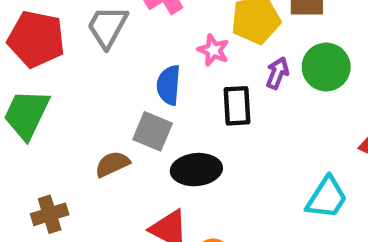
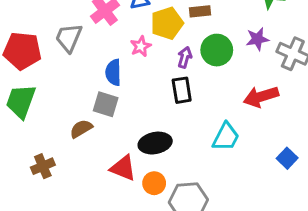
pink star: (213, 50) -> (141, 46), turned 30
black rectangle: (237, 106) -> (182, 90), moved
black ellipse: (196, 170) -> (155, 143), moved

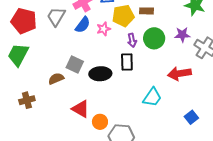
purple arrow: (185, 57) -> (132, 40), turned 144
blue semicircle: (113, 72) -> (83, 25), moved, turned -150
black ellipse: (155, 143) -> (100, 74), moved

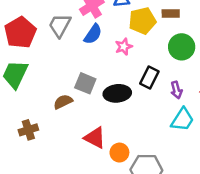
red pentagon: (24, 21) -> (20, 32), turned 30
pink star: (104, 29) -> (124, 47), moved
purple arrow: (132, 40) -> (176, 90), moved
black rectangle: (127, 62) -> (149, 78), turned 30

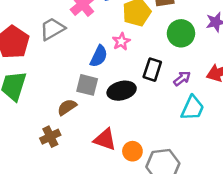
gray trapezoid: (60, 25) -> (52, 29), turned 40
blue semicircle: (93, 34) -> (99, 56), moved
purple arrow: (176, 90) -> (182, 78), turned -105
brown cross: (28, 130) -> (50, 137), moved

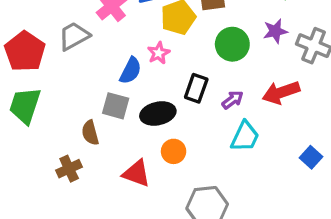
brown semicircle: (67, 107) -> (90, 133), turned -72
orange circle: (132, 151) -> (174, 151), moved

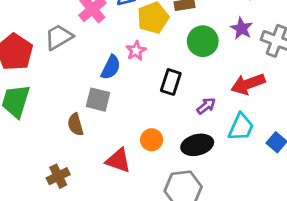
purple star: (275, 31) -> (241, 28), turned -30
purple arrow: (233, 100) -> (206, 106), moved
black ellipse: (158, 114) -> (197, 145), moved
cyan trapezoid: (245, 137) -> (241, 127), moved
brown cross: (69, 169) -> (58, 176), moved

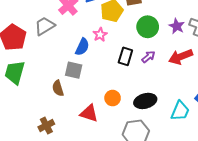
purple star: (241, 28) -> (177, 26), moved
purple arrow: (206, 106) -> (148, 57), moved
cyan trapezoid: (241, 127) -> (180, 111), moved

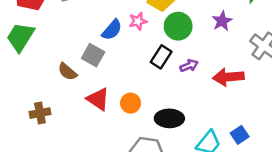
purple star: (177, 26) -> (222, 21), moved
green circle: (148, 27) -> (178, 26), moved
brown semicircle: (58, 88) -> (67, 72), turned -49
red triangle: (89, 113) -> (98, 99), moved

